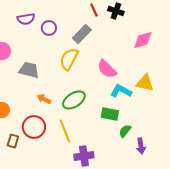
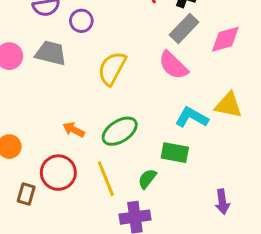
gray rectangle: (82, 34) -> (184, 28), moved
pink semicircle: (107, 69) -> (173, 65), moved
gray trapezoid: (29, 70) -> (51, 53), moved
green semicircle: (125, 131) -> (147, 179), moved

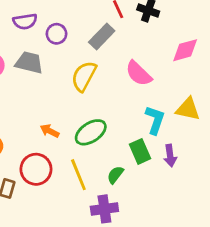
gray rectangle: (184, 28) -> (102, 37), moved
cyan L-shape: (192, 117) -> (155, 120), turned 80
green rectangle: (175, 153) -> (140, 151), turned 55
purple arrow: (222, 202) -> (170, 156), moved

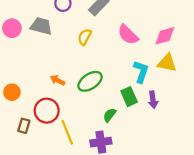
pink diamond: (185, 50) -> (165, 36), moved
yellow semicircle: (84, 76) -> (85, 37), size x0.7
yellow line: (78, 175) -> (67, 132), moved

